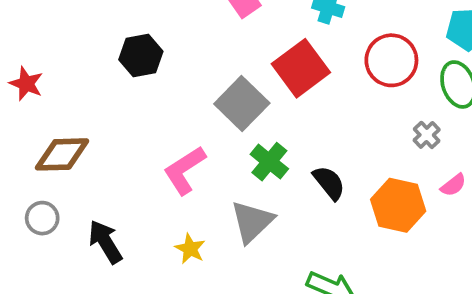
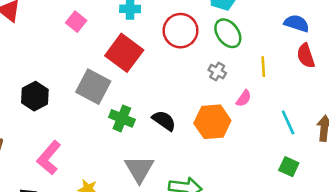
black hexagon: (141, 55) -> (35, 96), moved
pink L-shape: (185, 170) -> (49, 158), moved
gray triangle: (252, 222) -> (139, 169), moved

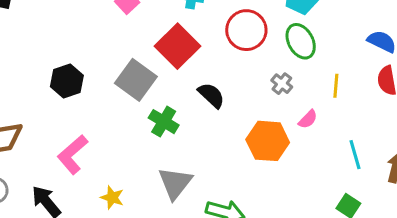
black semicircle: (164, 121) -> (211, 95), moved

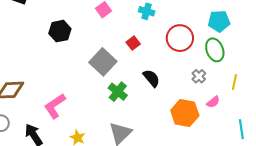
red square: (178, 46) -> (133, 43), size x0.5
black hexagon: (67, 81) -> (60, 31), moved

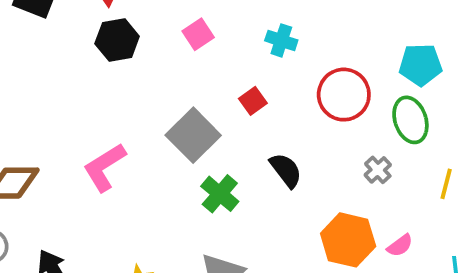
black hexagon: (60, 31) -> (117, 40), moved
pink semicircle: (213, 102) -> (400, 246), moved
pink L-shape: (55, 106) -> (104, 167), moved

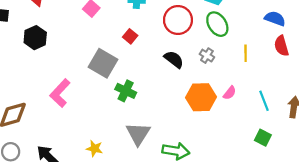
black hexagon: (117, 40) -> (35, 38), moved
black semicircle: (286, 170) -> (174, 59), moved

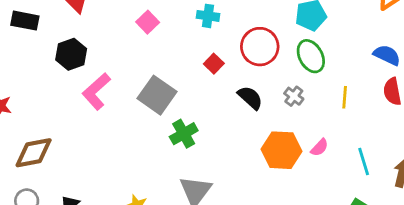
red square: (130, 36) -> (214, 64), moved
green cross: (126, 91) -> (184, 134), turned 30
pink L-shape: (60, 93) -> (96, 91), moved

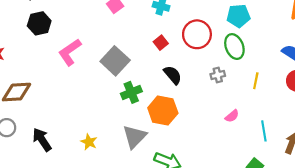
black hexagon: (71, 54) -> (39, 23), moved
gray cross: (294, 96) -> (218, 75), turned 32
black semicircle: (250, 98) -> (173, 75), moved
orange hexagon: (282, 150) -> (163, 110), moved

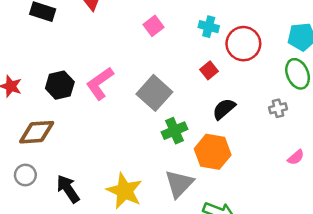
black hexagon: (39, 23) -> (60, 85), moved
red circle: (197, 34) -> (243, 44), moved
black semicircle: (173, 75) -> (224, 109), turned -90
yellow star: (89, 142) -> (124, 191), size x1.8

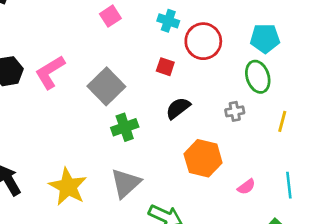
red square: (209, 70) -> (165, 67), turned -36
orange hexagon: (213, 152) -> (203, 158), moved
pink semicircle: (296, 157) -> (246, 187), moved

